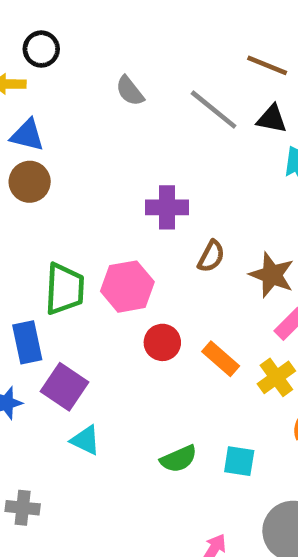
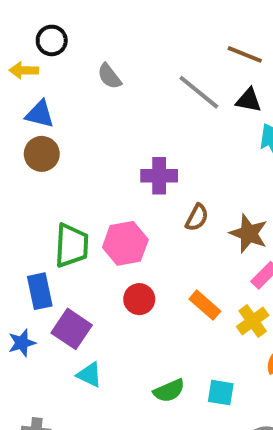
gray semicircle: (130, 91) -> (109, 76), moved
red circle: (162, 342) -> (139, 299), moved

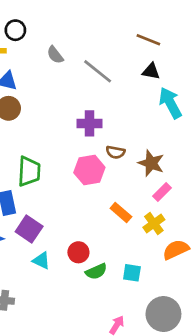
gray line: (199, 92) -> (98, 71), moved
brown semicircle: (197, 218) -> (115, 152), turned 72
pink hexagon: (125, 243) -> (89, 170), moved
red circle: (139, 299) -> (78, 252), moved

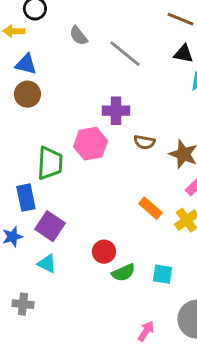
pink hexagon: (89, 170) -> (90, 144), moved
cyan triangle: (41, 261) -> (47, 264), moved

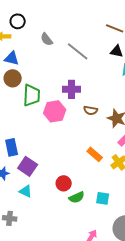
green trapezoid: (50, 163) -> (32, 95), moved

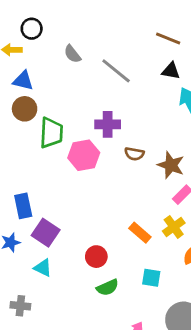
orange rectangle: (95, 154) -> (140, 233), moved
green semicircle: (77, 197) -> (108, 288), moved

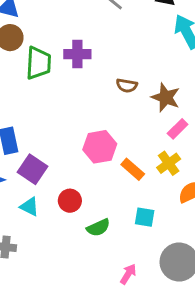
purple cross: (108, 124) -> (77, 54), moved
pink hexagon: (84, 155) -> (100, 147), moved
red circle: (96, 257) -> (70, 201), moved

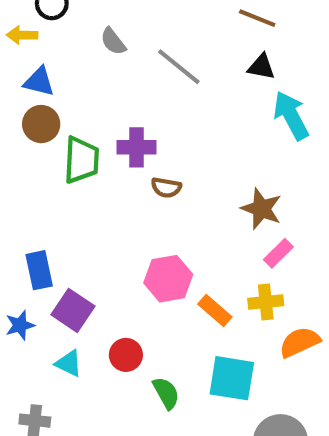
brown semicircle: (127, 85) -> (166, 188), moved
yellow cross: (169, 163) -> (266, 302), turned 30
cyan square: (145, 217) -> (232, 378), size x1.6
green semicircle: (98, 228) -> (166, 393), turned -95

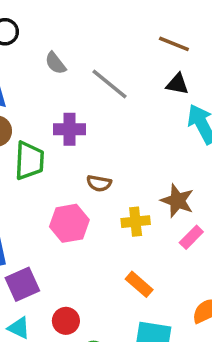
purple cross: (136, 147) -> (69, 129), moved
pink hexagon: (168, 279) -> (69, 223), moved
yellow cross: (266, 302) -> (136, 222), moved
purple square: (73, 310) -> (22, 284), turned 32

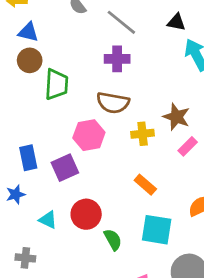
purple cross: (69, 129) -> (117, 59), moved
brown semicircle: (99, 183) -> (113, 103), size x1.6
purple square: (22, 284) -> (65, 168), moved
red circle: (66, 321) -> (86, 214), size x1.4

